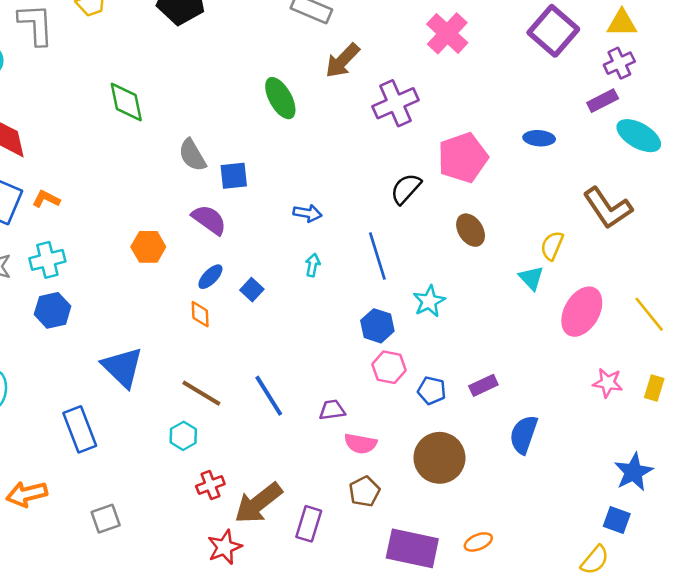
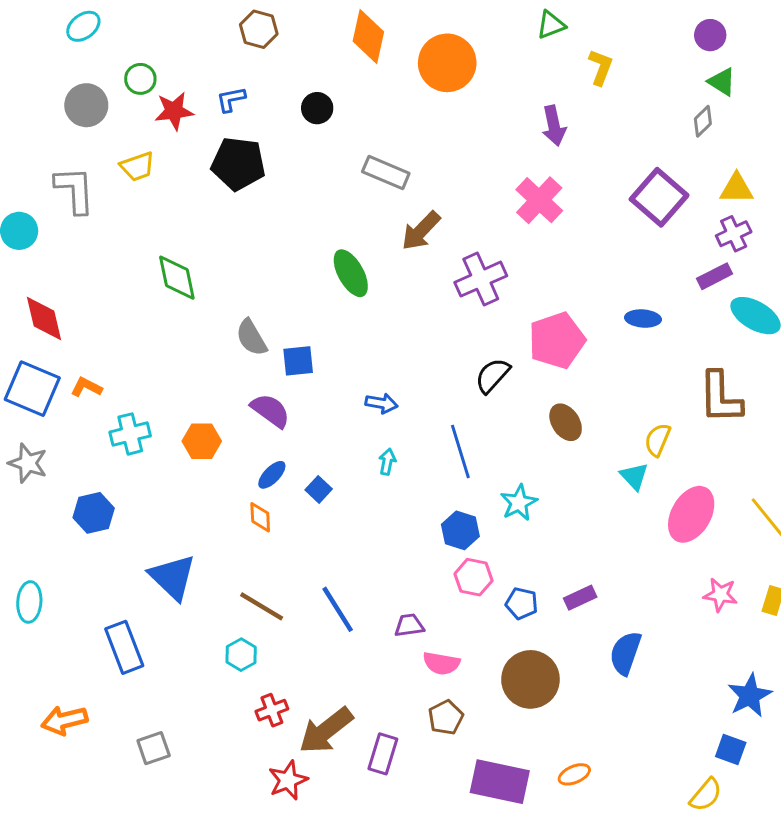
brown L-shape: (608, 208) -> (720, 397), turned 33
cyan cross: (47, 260) -> (130, 434), moved

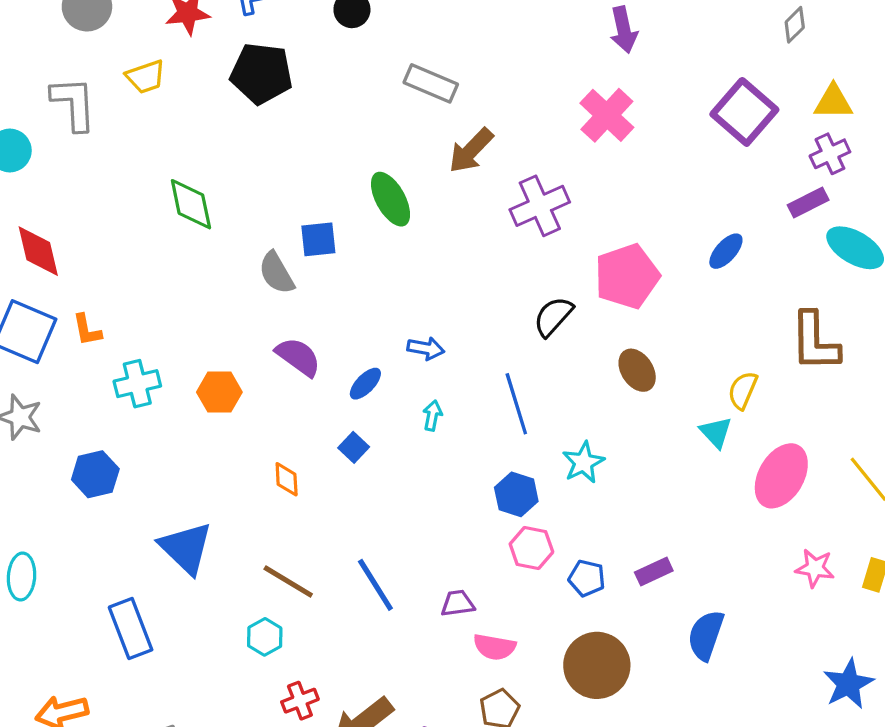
blue ellipse: (643, 319) -> (726, 251), turned -52
blue square: (298, 361) -> (318, 239), moved
orange L-shape: (86, 387) -> (87, 330), turned -128
blue ellipse: (272, 475) -> (365, 384), moved

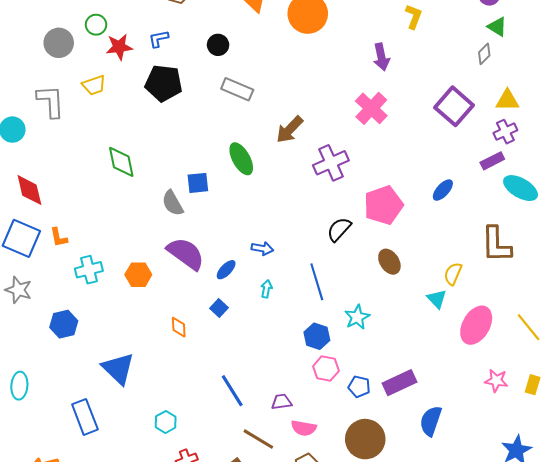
gray rectangle: (431, 83) -> (237, 89), moved
purple semicircle: (298, 357) -> (186, 254), size x1.4
purple rectangle: (654, 571) -> (400, 383), size x1.5
brown line: (288, 582) -> (258, 439), moved

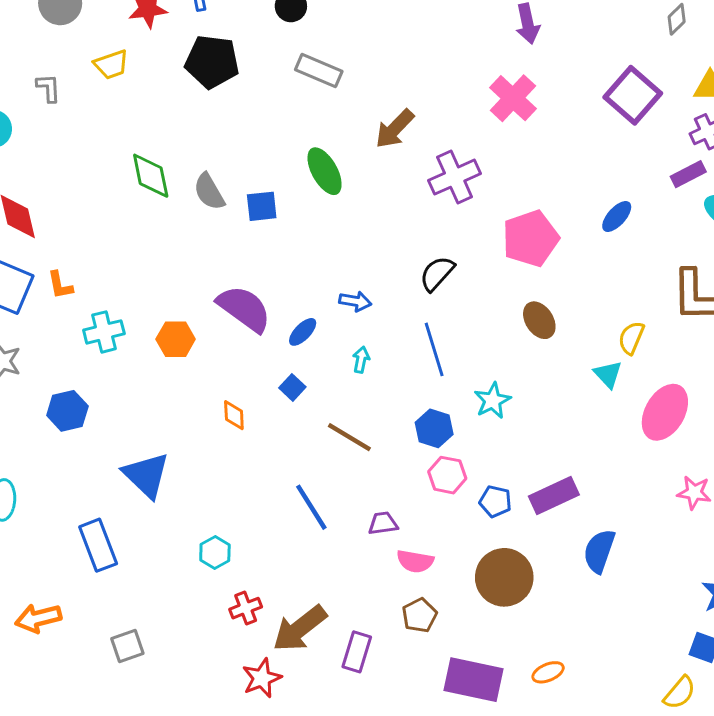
gray L-shape: (51, 101) -> (48, 88), size x0.6
gray semicircle: (173, 203) -> (209, 192), moved
black semicircle: (339, 229) -> (437, 273), moved
brown line: (258, 439) -> (349, 437), moved

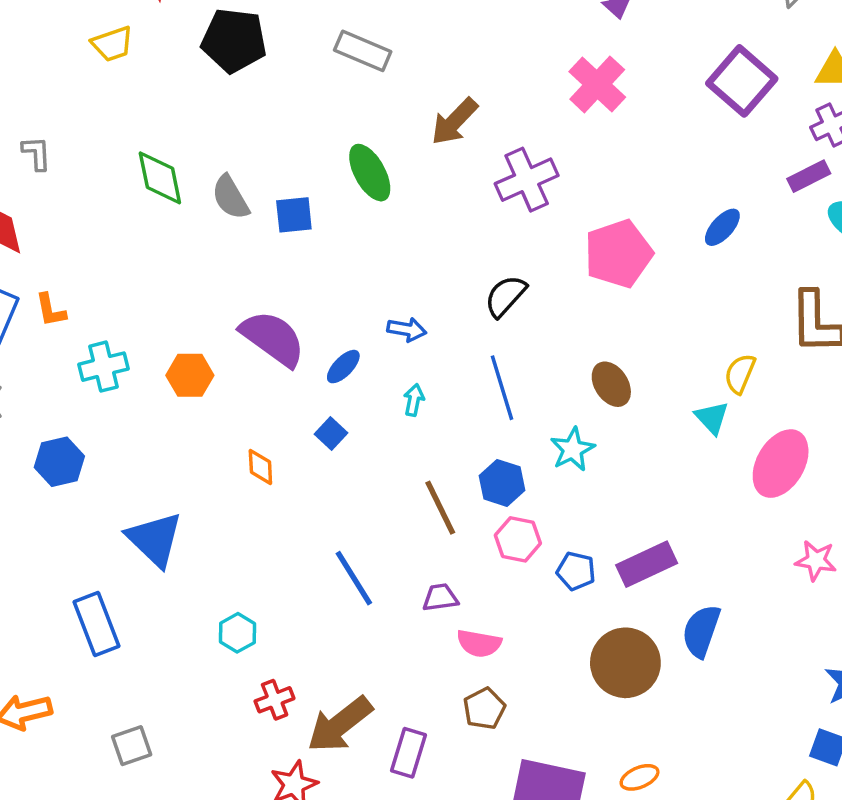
gray L-shape: (48, 88) -> (36, 153), moved
brown ellipse: (539, 320) -> (611, 384), moved
brown line: (349, 437) -> (440, 508), moved, turned 33
brown circle: (504, 577) -> (625, 663), moved

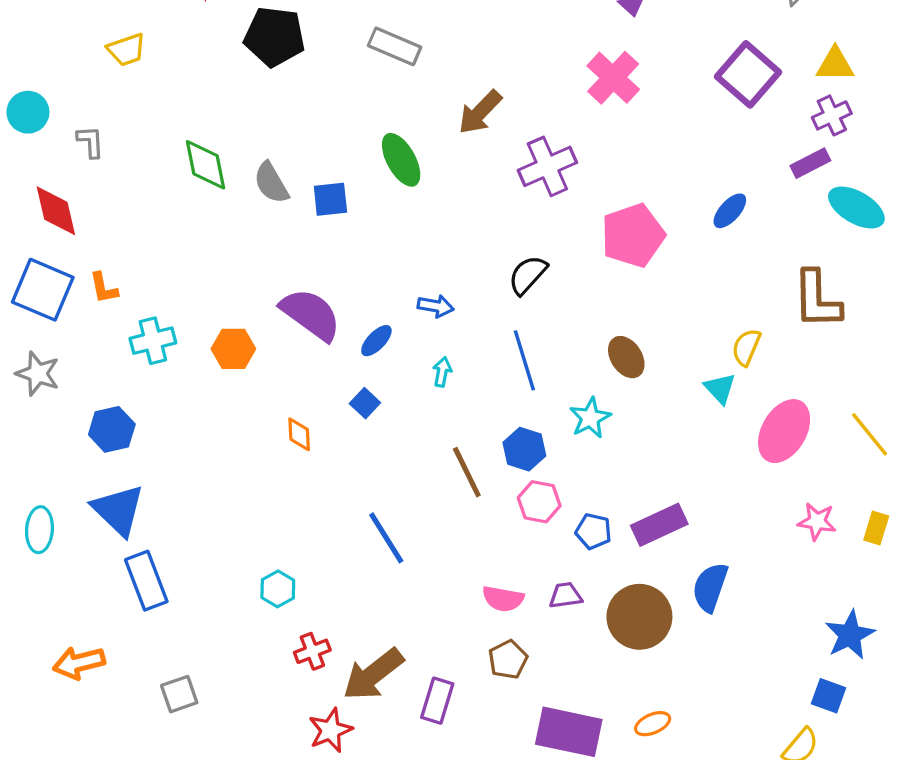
yellow trapezoid: (112, 44) -> (127, 50), moved
blue triangle: (155, 539) -> (118, 510), moved
purple trapezoid: (440, 598) -> (565, 595), moved

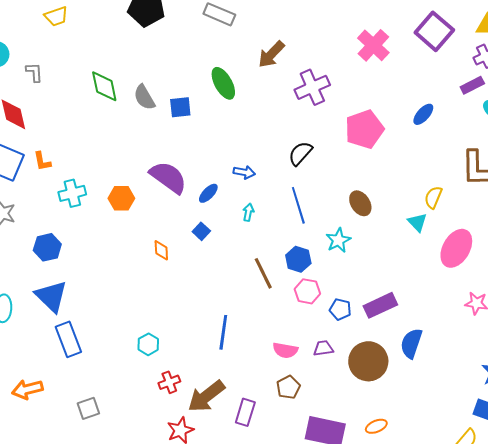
pink cross: (613, 78) -> (373, 45), moved
blue line: (386, 538) -> (223, 332), moved, turned 40

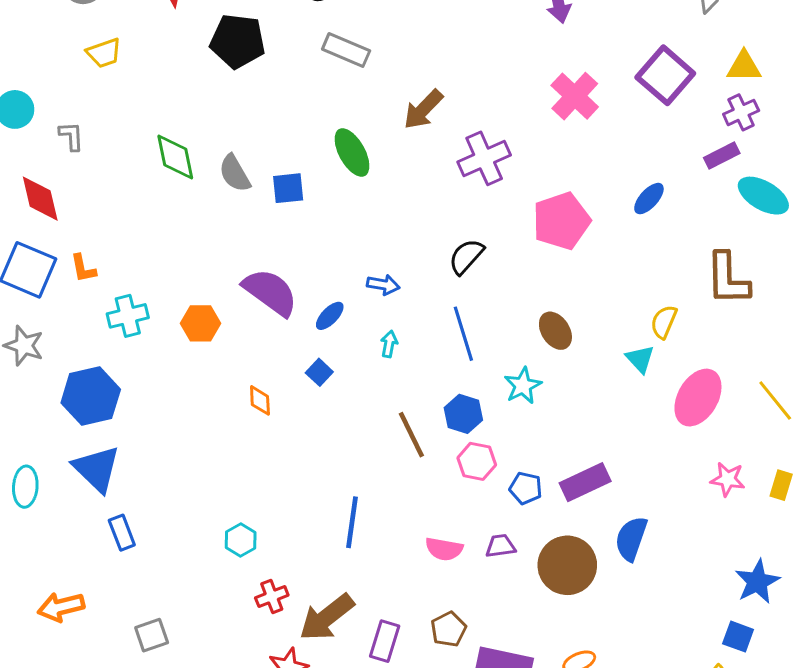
blue hexagon: (47, 247) -> (91, 396), size x1.4
blue rectangle: (68, 339) -> (122, 533), size x0.7
brown pentagon: (288, 387) -> (449, 629), moved

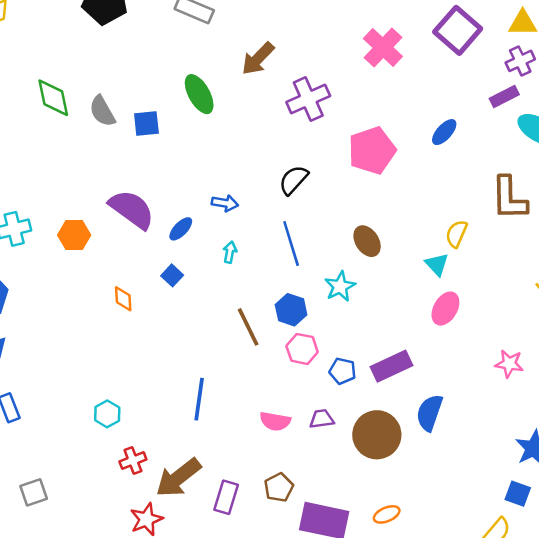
pink ellipse: (698, 398) -> (445, 309), moved, size x0.7

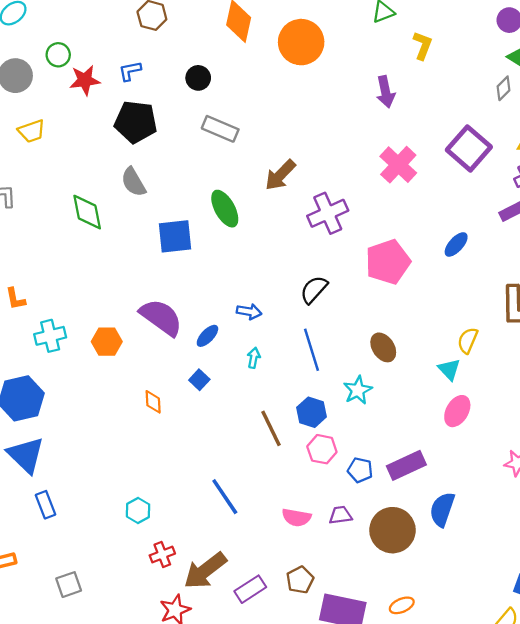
gray semicircle: (102, 111) -> (133, 182), moved
blue square: (146, 123) -> (175, 236), size x1.4
blue line: (199, 399) -> (225, 497), turned -42
purple rectangle: (226, 497) -> (250, 589), turned 40

